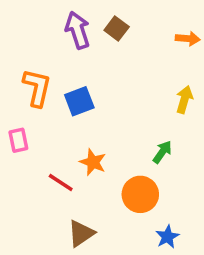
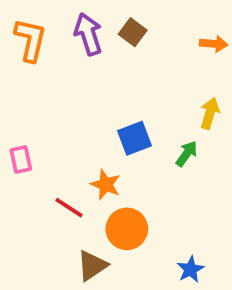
orange L-shape: (37, 88) -> (30, 40), moved
blue square: (79, 101) -> (135, 138), moved
green arrow: (162, 152) -> (187, 154), moved
orange circle: (140, 194) -> (127, 229), moved

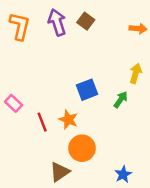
pink rectangle: (21, 159) -> (13, 103), turned -35
red line: (69, 208) -> (42, 122), moved, turned 36

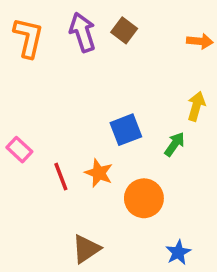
orange circle: (82, 148) -> (144, 198), moved

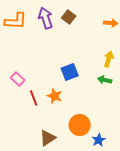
orange L-shape: (28, 38) -> (16, 21), turned 80
green arrow: (175, 144) -> (105, 80), moved, turned -112
pink rectangle: (19, 150) -> (18, 79), moved
orange circle: (144, 198) -> (80, 125), moved

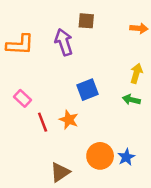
brown square: (69, 17) -> (86, 21), turned -32
purple arrow: (46, 18) -> (64, 42), moved
orange L-shape: (16, 21) -> (20, 45), moved
blue star: (99, 140) -> (126, 157), moved

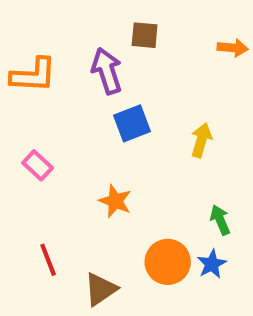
yellow arrow: (136, 73) -> (201, 140), moved
blue square: (88, 90) -> (132, 123), moved
green arrow: (131, 100) -> (220, 220), moved, turned 54
red line: (43, 122) -> (48, 260), moved

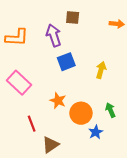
pink rectangle: (38, 165) -> (19, 83), size x1.6
red line: (48, 260) -> (32, 124), moved
orange circle: (168, 262) -> (81, 113), moved
blue star: (212, 264) -> (96, 132), moved

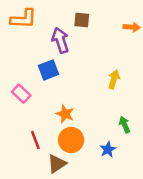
orange L-shape: (17, 37) -> (24, 19), moved
blue square: (66, 62) -> (48, 70), moved
pink rectangle: (19, 83) -> (21, 94), size x0.7
orange circle: (81, 113) -> (71, 140), moved

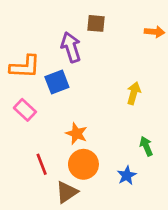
orange L-shape: (24, 19) -> (25, 67), moved

